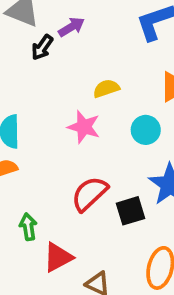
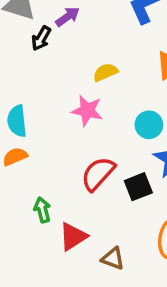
cyan circle: (146, 130) -> (149, 125), moved

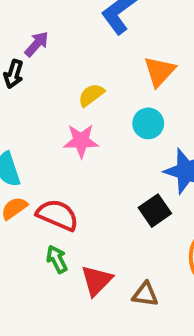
cyan circle: (149, 125) -> (148, 123), moved
red semicircle: (98, 174) -> (57, 215), moved, turned 84

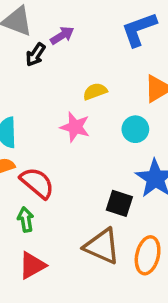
black square: (155, 211) -> (119, 203), turned 36
red triangle: (97, 281) -> (32, 265), moved
brown triangle: (145, 294) -> (102, 246), moved, size x1.6

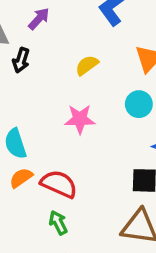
purple arrow: (62, 35) -> (39, 19), moved
yellow semicircle: (95, 91) -> (87, 65), moved

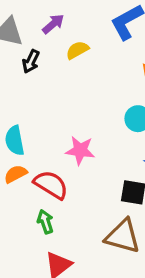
yellow semicircle: (87, 65) -> (77, 50), moved
pink star: (80, 119) -> (80, 150), moved

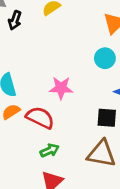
green arrow: (45, 222) -> (50, 150), moved, turned 90

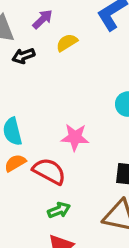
black arrow: (15, 20) -> (23, 56), turned 48

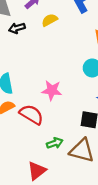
green arrow: (59, 210) -> (55, 143), moved

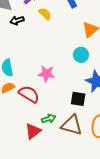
yellow semicircle: (50, 20) -> (45, 14), turned 72
red triangle: (37, 171) -> (33, 131), moved

